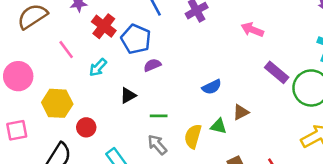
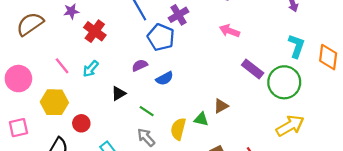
blue pentagon: (136, 39) -> (161, 37), moved
pink line: (66, 50) -> (62, 66), moved
blue semicircle: (212, 87) -> (165, 78), moved
green line: (159, 116) -> (147, 111), turned 35

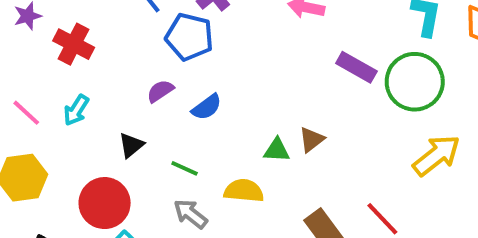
green triangle: (201, 119) -> (277, 150), moved
red circle: (81, 123) -> (105, 203), moved, size x1.6
yellow semicircle: (178, 129) -> (244, 191), turned 90

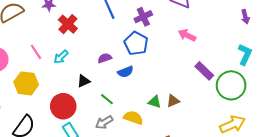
blue pentagon: (189, 37) -> (136, 43), moved
gray arrow: (191, 214) -> (104, 122), turned -84

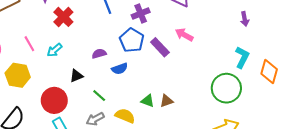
purple rectangle: (204, 71) -> (160, 47), moved

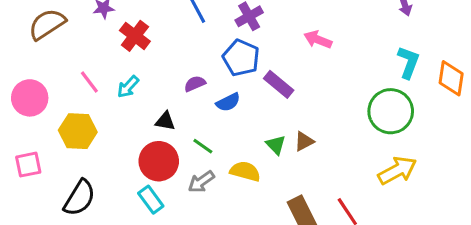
purple rectangle: (160, 47) -> (279, 84), moved
black triangle: (76, 76) -> (165, 121), turned 40
red circle: (54, 100) -> (159, 161), moved
green triangle: (148, 101) -> (276, 145), turned 32

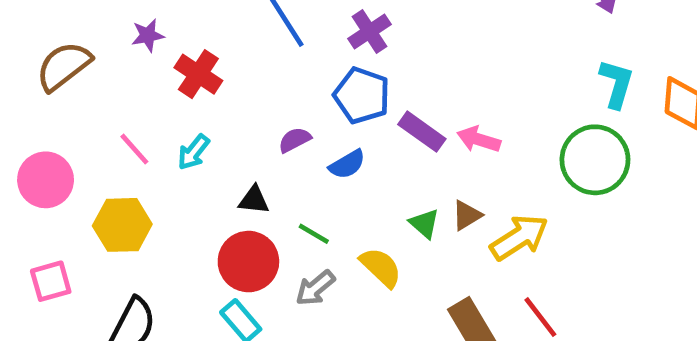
pink arrow: (318, 40) -> (479, 139), moved
yellow arrow: (397, 170) -> (519, 237), moved
yellow semicircle: (245, 171) -> (381, 267), turned 32

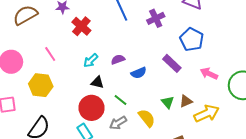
blue pentagon: (362, 95) -> (192, 39), moved
pink arrow: (479, 139) -> (209, 74), moved
cyan arrow: (193, 152) -> (91, 60), moved

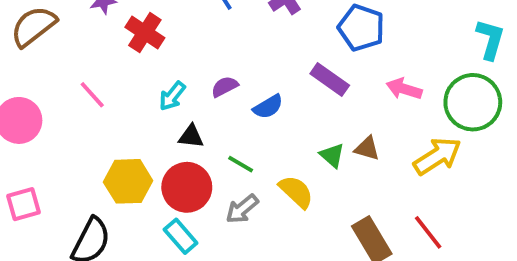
yellow hexagon: (41, 85) -> (128, 181), moved
brown triangle: (186, 101) -> (367, 148), turned 48
yellow arrow: (207, 114) -> (437, 156), moved

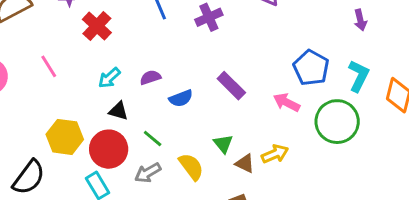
blue pentagon: (361, 28) -> (311, 68), moved
brown triangle: (367, 148) -> (245, 163), moved
yellow arrow: (437, 156) -> (275, 154), moved, size x0.7

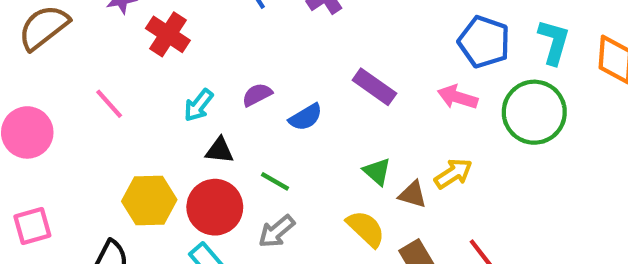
yellow semicircle: (191, 167) -> (366, 229), moved

